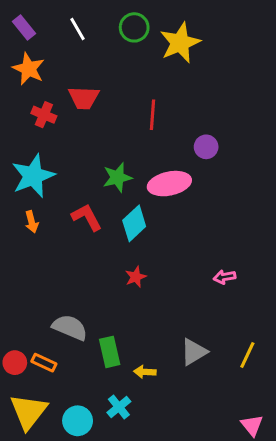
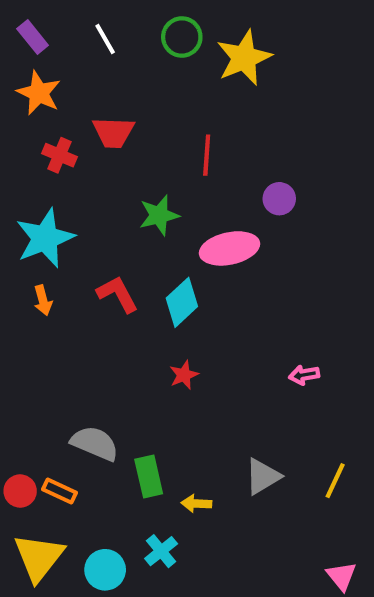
green star: (117, 177) -> (159, 215), moved

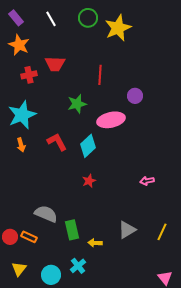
red cross: (60, 155) -> (29, 75), turned -35
yellow triangle: (39, 557) -> (19, 269), size x0.6

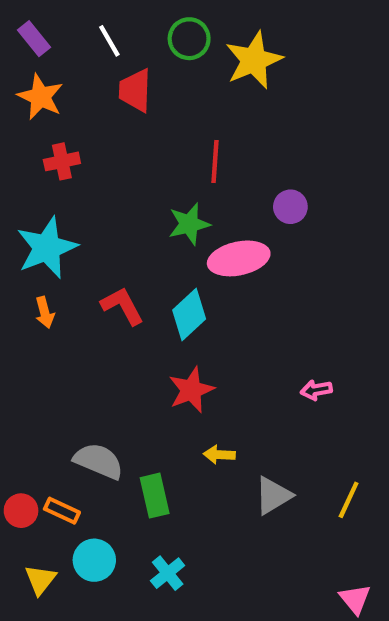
red trapezoid: (55, 64) -> (135, 90), moved, turned 90
green star: (77, 104) -> (189, 224), moved
red star: (89, 181) -> (191, 390), size x1.5
yellow arrow: (95, 243) -> (219, 455), moved
cyan circle: (51, 275) -> (94, 560), moved

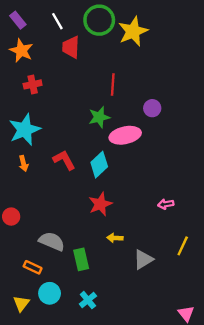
green circle: (189, 39) -> (99, 20), size x1.4
yellow line: (349, 500) -> (183, 246), moved
red circle: (21, 511) -> (11, 217), moved

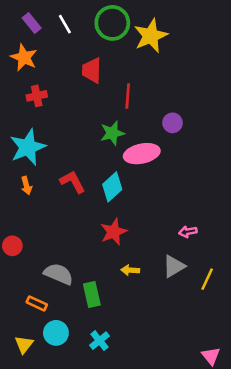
purple rectangle: (18, 20) -> (32, 23), moved
red trapezoid: (71, 47) -> (92, 70), moved
gray triangle: (143, 259) -> (174, 266), moved

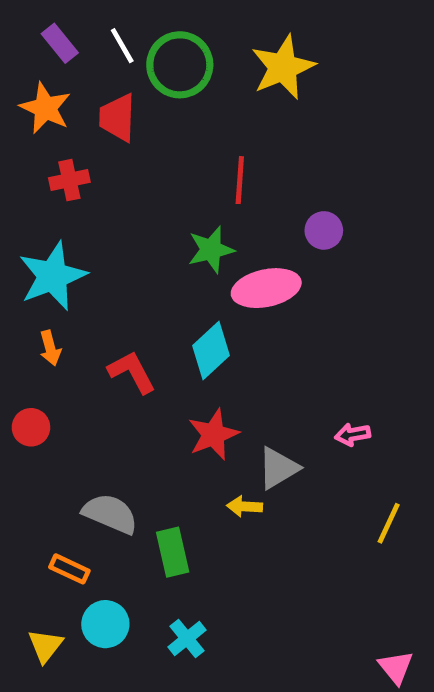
green circle: (112, 23) -> (180, 65), moved
red trapezoid: (92, 70) -> (117, 118), moved
red L-shape: (73, 182) -> (132, 372), moved
red circle: (12, 246) -> (31, 427), moved
gray triangle: (174, 266) -> (278, 468), moved

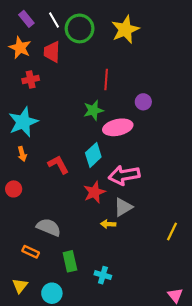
pink arrow: (353, 434) -> (124, 175), moved, size x2.0
green rectangle: (173, 552) -> (70, 261), moved
cyan circle: (105, 624) -> (52, 293), moved
cyan cross: (187, 639) -> (103, 275), moved, turned -35

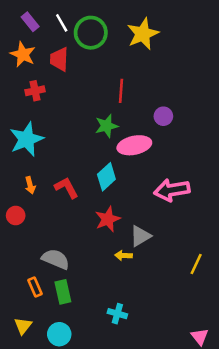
orange arrow: (22, 154) -> (30, 185), moved
pink arrow: (124, 175) -> (172, 190), moved
orange rectangle: (31, 252) -> (35, 287), turned 42
green rectangle: (70, 261) -> (63, 292), moved

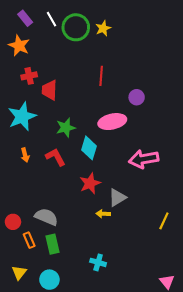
yellow star: (143, 34) -> (103, 28), moved, size x0.6
red trapezoid: (59, 59) -> (49, 90), moved
green star: (106, 126) -> (66, 128), moved
cyan diamond: (106, 177) -> (89, 148), turned -30
red circle: (16, 216) -> (13, 222), moved

